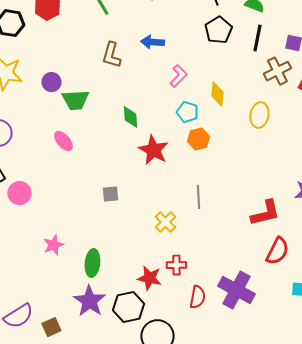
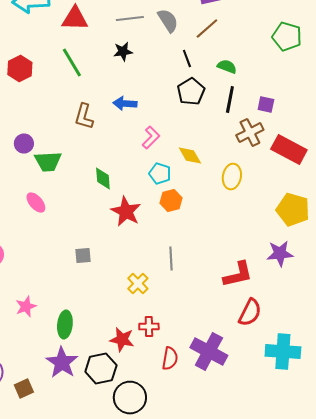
yellow diamond: (217, 94) -> (190, 156), turned -35

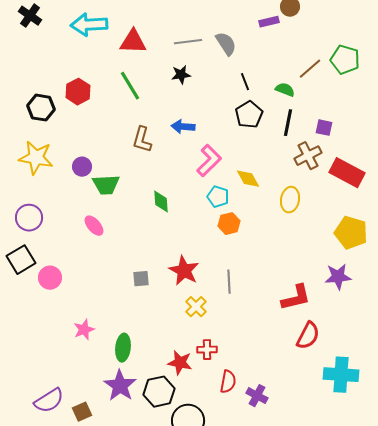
brown line: (207, 28) -> (310, 69), moved
pink L-shape: (151, 138) -> (209, 161), size x1.4
red star: (126, 212) -> (184, 271), moved
purple cross: (209, 352) -> (257, 396), moved, size x0.6

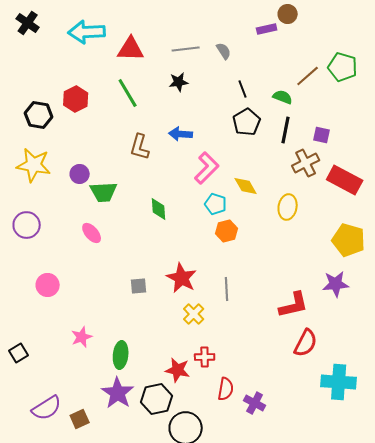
gray semicircle: (226, 44) -> (224, 51), size x0.7
black square: (21, 260) -> (19, 353), moved, size x0.7

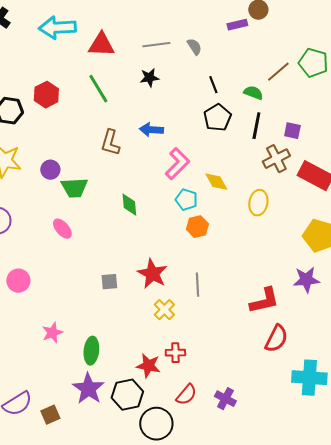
red semicircle: (226, 389) -> (186, 395), moved, turned 30

